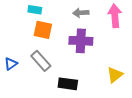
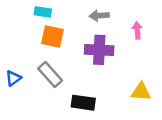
pink arrow: (115, 16) -> (137, 30), moved, size x0.6
yellow triangle: (115, 75) -> (141, 92), turned 42

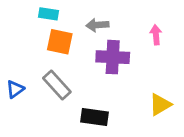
gray arrow: (99, 16) -> (97, 25), moved
yellow triangle: (141, 92) -> (160, 105), turned -35

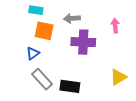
gray rectangle: (57, 85) -> (42, 79), moved
blue triangle: (15, 89) -> (33, 53), moved

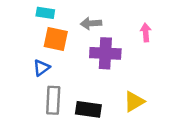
yellow triangle: (118, 77) -> (134, 102), moved
gray rectangle: (42, 79) -> (53, 100), turned 45

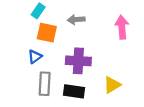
cyan rectangle: (45, 13) -> (38, 11), turned -64
pink arrow: (146, 32) -> (122, 27), size x1.5
purple cross: (105, 53) -> (78, 61), moved

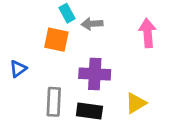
cyan rectangle: (38, 11) -> (67, 13), moved, turned -64
blue triangle: (35, 57) -> (18, 69), moved

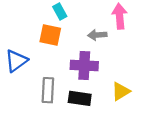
gray arrow: (92, 24) -> (97, 35), moved
pink arrow: (148, 33) -> (120, 16), moved
blue triangle: (18, 69) -> (16, 61), size x1.5

